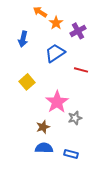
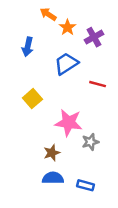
pink star: (57, 102) -> (69, 123), turned -30

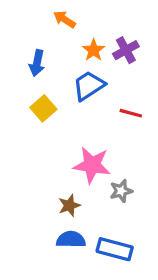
orange star: (67, 27) -> (94, 50), moved
yellow square: (32, 99) -> (43, 108), moved
blue rectangle: (86, 185) -> (115, 249), size x1.5

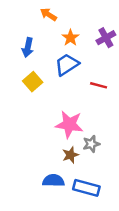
purple cross: (126, 50) -> (106, 38), moved
brown star: (69, 205) -> (70, 155), moved

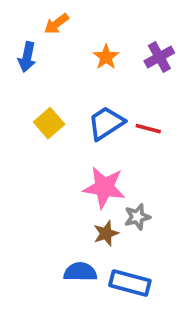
orange arrow: (49, 14) -> (56, 24), moved, turned -70
blue arrow: (28, 47) -> (27, 57), moved
blue trapezoid: (67, 65) -> (106, 123), moved

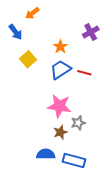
blue arrow: (27, 57) -> (16, 32), turned -49
orange star: (106, 57) -> (60, 47), moved
yellow square: (49, 123) -> (28, 59), moved

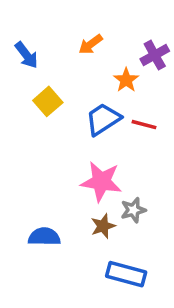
orange arrow: (32, 13) -> (91, 44), moved
orange star: (60, 47) -> (126, 80), moved
blue semicircle: (46, 154) -> (44, 237), moved

